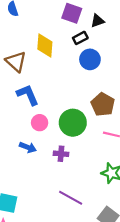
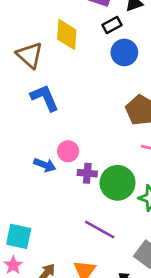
pink circle: (40, 123) -> (68, 151), moved
green circle: (73, 123) -> (117, 183), moved

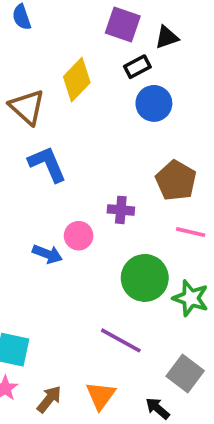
yellow diamond: (67, 35) -> (77, 80), turned 40
purple cross: (87, 173) -> (121, 210), moved

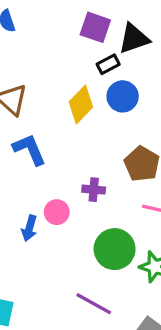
black triangle: (167, 37) -> (134, 39), size x1.5
yellow diamond: (77, 80) -> (81, 104), moved
blue arrow: (47, 254) -> (29, 228), turned 85

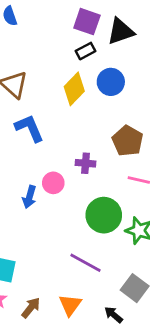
black rectangle: (108, 64) -> (86, 51), moved

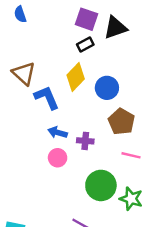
blue circle: (111, 82) -> (107, 88), moved
blue L-shape: (29, 128) -> (47, 97), moved
blue arrow: (29, 197) -> (58, 132), moved, turned 90

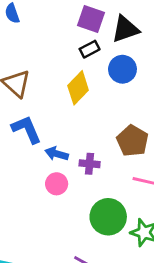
blue circle: (107, 88) -> (122, 69), moved
blue L-shape: (47, 97) -> (27, 129), moved

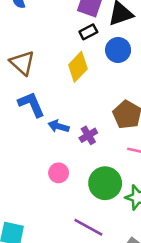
purple cross: (90, 164) -> (88, 135), turned -36
pink circle: (57, 184) -> (59, 173), moved

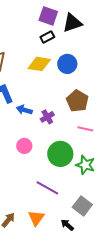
blue circle: (118, 50) -> (67, 64), moved
yellow diamond: (78, 67) -> (39, 64), turned 55

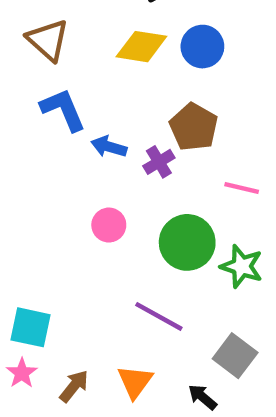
brown pentagon: (77, 101) -> (194, 127), moved

